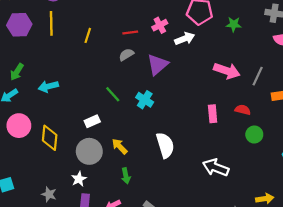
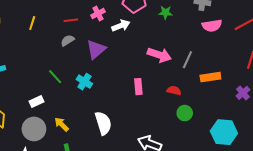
pink rectangle: (213, 114) -> (138, 87), moved

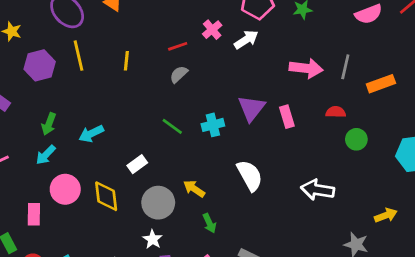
purple triangle: (96, 49) -> (251, 108), moved
cyan cross: (84, 82) -> (213, 125), turned -35
white rectangle: (37, 101) -> (137, 164), moved

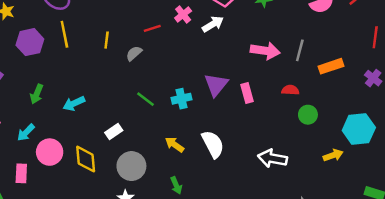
gray semicircle: (179, 74) -> (134, 53), moved
cyan arrow: (46, 155) -> (26, 132), moved
yellow arrow: (194, 189) -> (175, 145), moved
yellow arrow: (386, 215) -> (333, 155), moved

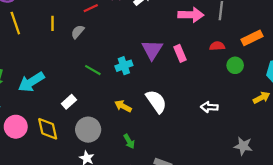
orange rectangle: (331, 66) -> (252, 38), moved
cyan arrow: (74, 104) -> (31, 82), size x1.4
white arrow: (272, 158) -> (209, 107), size x0.7

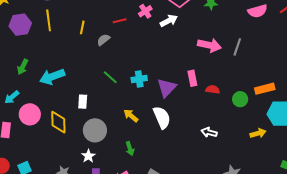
orange rectangle: (252, 38) -> (265, 89), moved
red semicircle: (217, 46) -> (213, 89), moved
purple triangle: (152, 50) -> (167, 88), moved
white rectangle: (69, 102) -> (83, 102), turned -56

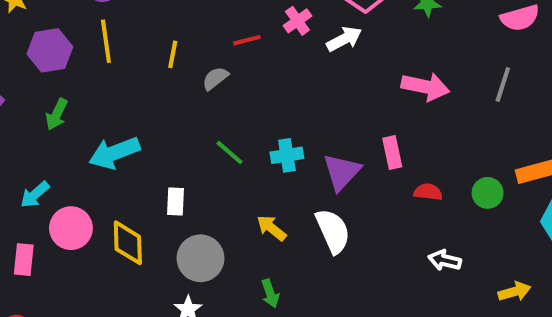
gray line: (237, 47) -> (503, 84), moved
green arrow: (23, 67) -> (57, 114), moved
red semicircle: (213, 89) -> (428, 192), moved
white arrow: (209, 132) -> (445, 260), moved
yellow arrow: (258, 133) -> (515, 292), moved

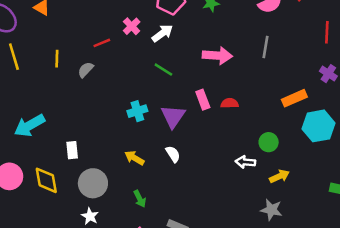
green line: (230, 152) -> (163, 70), moved
red semicircle: (428, 192) -> (230, 103), moved
green circle: (488, 193) -> (269, 142), moved
white semicircle: (333, 231) -> (173, 154), size x0.6
yellow arrow: (515, 292) -> (279, 176), moved

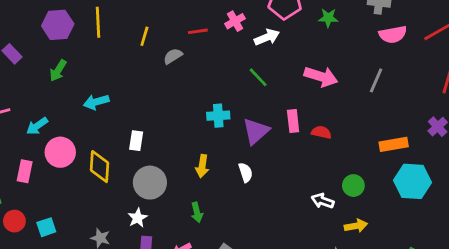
cyan arrow: (30, 125) -> (96, 102), size x0.7
yellow arrow: (134, 158) -> (202, 166), turned -126

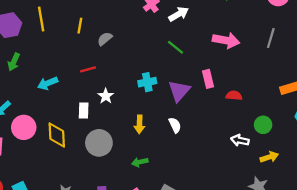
red line: (198, 31) -> (88, 69), moved
red semicircle: (321, 132) -> (234, 96), moved
green arrow: (197, 212) -> (140, 162), turned 98
white star: (138, 218) -> (106, 96), moved

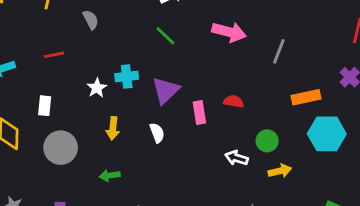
gray line: (271, 38) -> (279, 51), moved
gray semicircle: (105, 39) -> (91, 20), moved, turned 98
pink rectangle: (208, 79) -> (199, 113), moved
white star: (106, 96) -> (97, 88), moved
yellow arrow: (269, 157) -> (280, 171), moved

